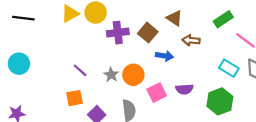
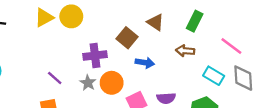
green rectangle: (223, 19) -> (195, 21), moved, turned -30
purple cross: (118, 33) -> (95, 56), moved
brown arrow: (191, 40) -> (185, 51), moved

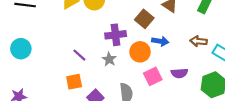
brown arrow: (185, 51) -> (199, 41), moved
orange circle: (112, 83) -> (140, 52), moved

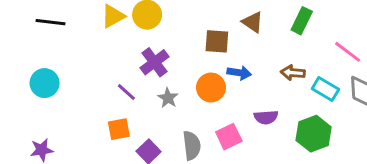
brown square: (144, 19) -> (217, 41), turned -36
purple cross: (116, 35) -> (155, 62), moved, turned -30
pink square: (153, 76) -> (229, 137), moved

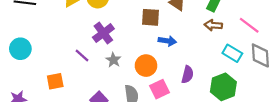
brown arrow: (293, 73) -> (213, 25), moved
orange circle: (211, 88) -> (146, 66), moved
purple semicircle: (266, 117) -> (187, 75), turned -72
orange square: (119, 129) -> (55, 81), moved

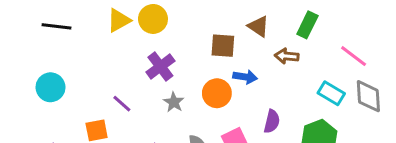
brown arrow: (213, 25) -> (287, 56), moved
purple line: (82, 55) -> (122, 104), moved
orange circle: (146, 66) -> (217, 93), moved

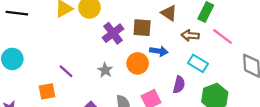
pink line: (354, 56) -> (223, 37), moved
purple cross: (160, 66) -> (113, 33), moved
cyan rectangle: (331, 93) -> (198, 63), moved

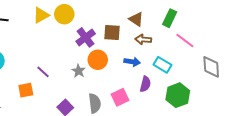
brown arrow: (190, 35) -> (143, 40), moved
blue arrow: (159, 51) -> (132, 62), moved
orange circle: (138, 63) -> (98, 60), moved

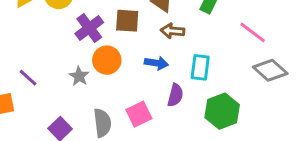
pink line: (185, 41) -> (253, 32), moved
cyan rectangle: (163, 65) -> (200, 67), turned 66
gray diamond: (211, 67) -> (270, 70), turned -45

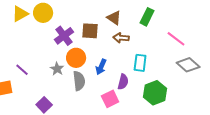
blue arrow: (156, 63) -> (101, 67), moved, turned 105
pink square: (139, 114) -> (110, 99), moved
gray semicircle: (102, 123) -> (79, 81), moved

